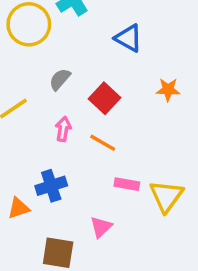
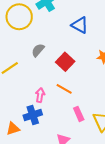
pink arrow: (63, 129) -> (40, 95), moved
pink rectangle: (127, 184) -> (79, 114), turned 56

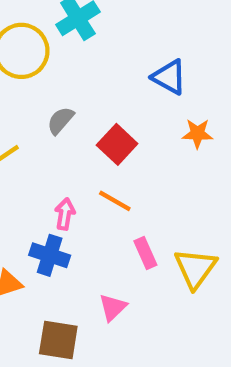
blue triangle: (80, 25) -> (169, 77), moved
blue cross: (33, 115) -> (50, 255), turned 36

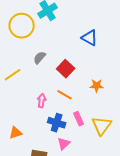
orange star: (197, 134) -> (97, 86), moved
blue cross: (50, 255) -> (57, 123), moved

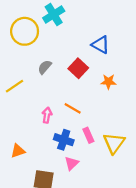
red square: (66, 69) -> (78, 68), moved
orange star: (97, 86) -> (108, 82), moved

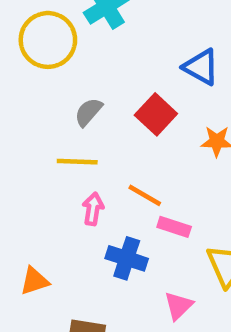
yellow line: (15, 86) -> (77, 162), moved, turned 36
pink rectangle: (88, 135) -> (174, 227), moved, turned -48
pink triangle: (72, 163) -> (179, 306), moved

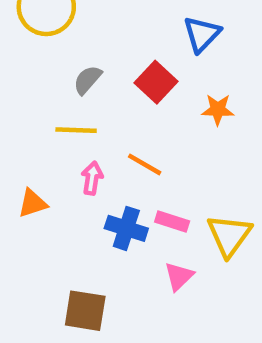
blue triangle: (201, 67) -> (202, 34), turned 45
pink rectangle: (174, 227) -> (172, 222), moved
orange triangle: (34, 281) -> (33, 203), moved

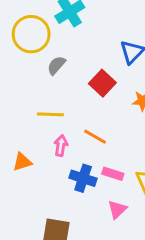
gray semicircle: (87, 80) -> (56, 65), moved

